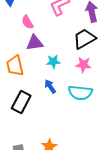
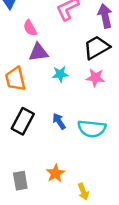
blue arrow: (50, 86) -> (59, 121), moved
cyan semicircle: (80, 93) -> (92, 129), moved

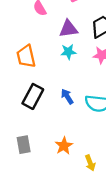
purple triangle: (38, 52) -> (68, 29), moved
gray rectangle: (20, 181) -> (24, 145), moved

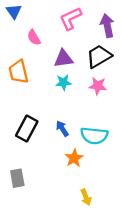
orange trapezoid: (26, 56) -> (18, 72), moved
orange star: (64, 146) -> (74, 158), moved

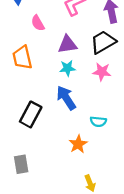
blue arrow: (62, 129) -> (66, 98), moved, size x1.5
cyan semicircle: (94, 136) -> (98, 122), size x0.6

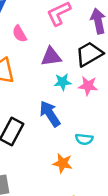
cyan star: (67, 68) -> (63, 82), moved
orange star: (78, 144) -> (63, 163), turned -30

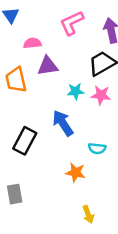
pink semicircle: (19, 34) -> (32, 43), turned 114
purple triangle: (51, 57) -> (48, 66), moved

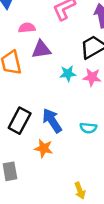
blue arrow: (63, 123) -> (52, 121), moved
orange star: (76, 173) -> (44, 148), moved

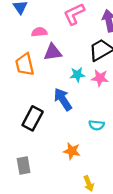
blue arrow: (52, 121) -> (63, 99), moved
orange star: (44, 148) -> (72, 151), moved

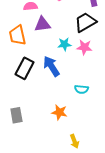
black rectangle: (33, 118) -> (24, 68), moved
gray rectangle: (24, 166) -> (16, 115), moved

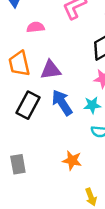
purple triangle: (42, 24) -> (51, 70), moved
cyan star: (64, 44) -> (92, 105), moved

